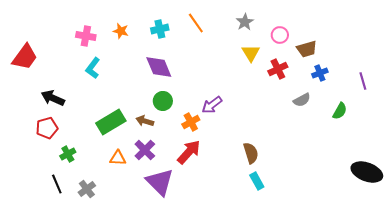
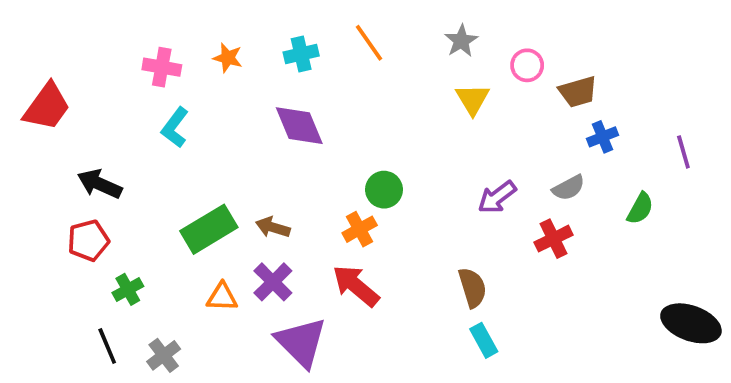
red cross: (278, 69) -> (553, 239), moved
green circle: (163, 101) -> (384, 190), moved
purple arrow: (212, 105) -> (497, 197), moved
red arrow: (189, 152) -> (356, 286), turned -92

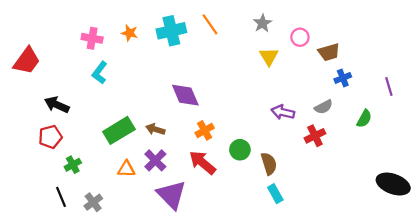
cyan cross: (301, 54) -> (171, 31), size x1.5
purple diamond: (299, 126) -> (185, 95), moved
green circle: (384, 190) -> (240, 150), moved
purple arrow: (497, 197) -> (283, 112), turned 50

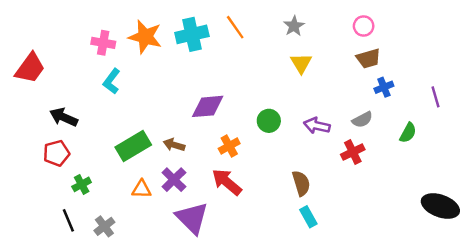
orange star: (130, 33) -> (145, 37), size x1.8
pink circle: (300, 37) -> (364, 26), moved
purple diamond: (185, 95) -> (208, 106), turned -72
green circle: (240, 150) -> (269, 121), moved

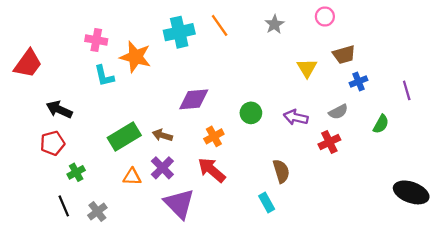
pink circle: (364, 26) -> (325, 16), moved
orange star: (145, 37) -> (135, 57), moved
yellow triangle: (301, 63) -> (307, 68), moved
cyan L-shape: (112, 81) -> (104, 76), turned -50
cyan rectangle: (308, 217) -> (267, 203), moved

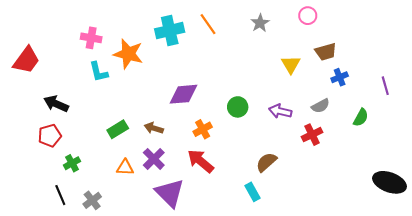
green rectangle: (124, 136) -> (118, 129), size x0.7
brown semicircle: (281, 171) -> (266, 162), turned -115

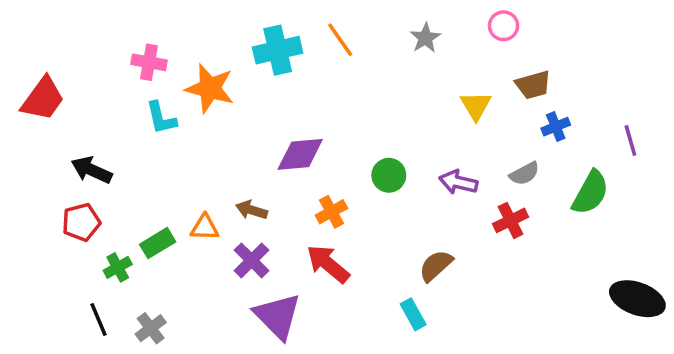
green semicircle: (361, 118) -> (590, 193), size x1.5
green rectangle: (118, 129) -> (158, 243), moved
orange triangle: (125, 167) -> (205, 227), moved

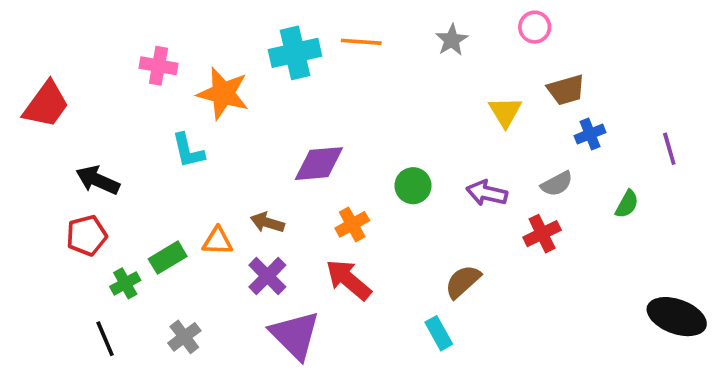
orange line: (340, 40) -> (361, 42), turned -51
cyan L-shape: (161, 118) -> (188, 151), moved
green semicircle: (590, 193) -> (627, 204), size x0.6
gray cross: (151, 328) -> (184, 337), moved

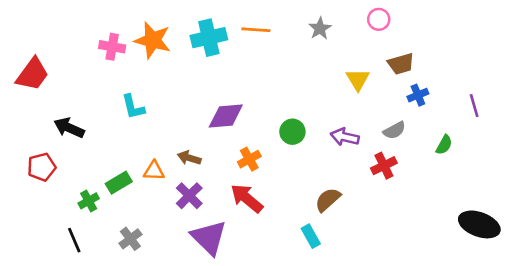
orange star: (223, 93) -> (153, 40), moved
red pentagon: (87, 235) -> (42, 167), moved

